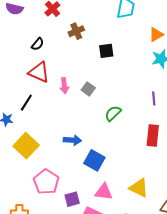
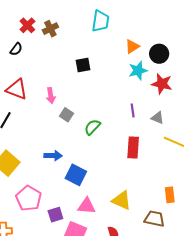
brown cross: (76, 31) -> (50, 29), moved
black semicircle: (38, 44) -> (16, 49), moved
pink arrow: (64, 86) -> (51, 96), moved
gray square: (88, 89) -> (67, 115), moved

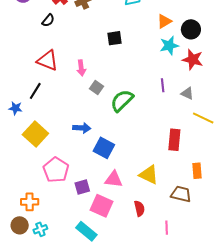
green semicircle: (92, 127) -> (122, 101), size x1.4
red rectangle: (133, 147) -> (174, 140), moved

